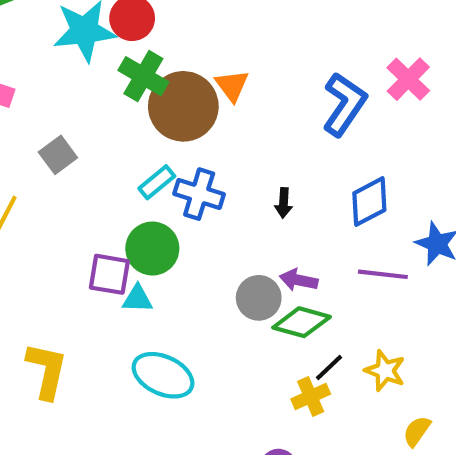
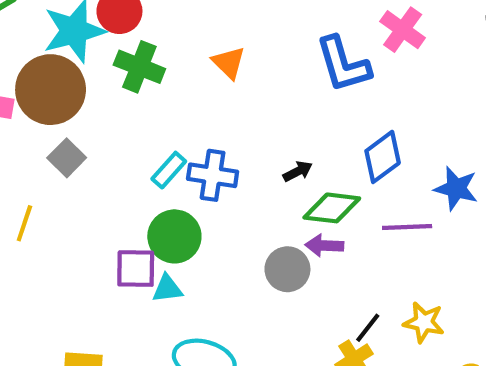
blue L-shape: (344, 104) -> (343, 64), turned 138
brown circle: (183, 106) -> (51, 90), moved
black arrow: (284, 203) -> (298, 171), turned -112
green diamond: (302, 322) -> (332, 208), moved

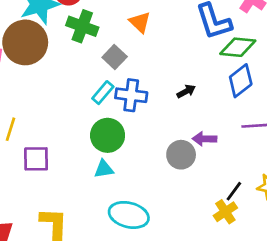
gray square: (67, 158) -> (115, 57), moved
green diamond: (332, 208) -> (238, 47), moved
purple square: (136, 269) -> (36, 159), moved

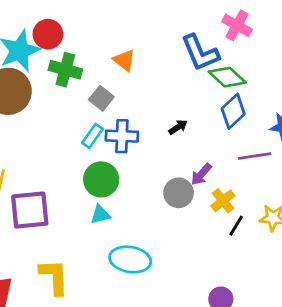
green diamond: (238, 47) -> (227, 77), turned 42
purple arrow: (204, 139) -> (201, 174), turned -45
purple square: (36, 159) -> (30, 210), size x1.4
yellow cross: (225, 212) -> (223, 201), moved

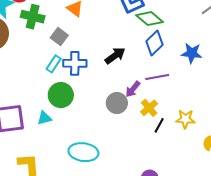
black arrow: (178, 127) -> (115, 56), size x1.5
purple line: (255, 156) -> (157, 77), moved
cyan triangle: (100, 215) -> (44, 118), moved

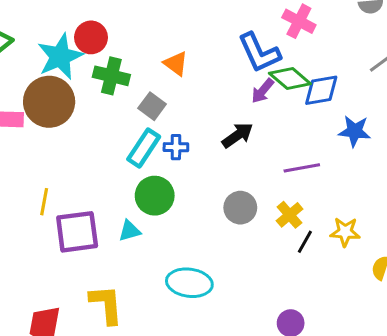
blue diamond: (155, 43) -> (321, 90), moved, turned 35
blue cross: (75, 63) -> (176, 147), size x0.7
cyan rectangle: (54, 64) -> (144, 148), size x1.4
purple arrow: (133, 89) -> (263, 91), moved

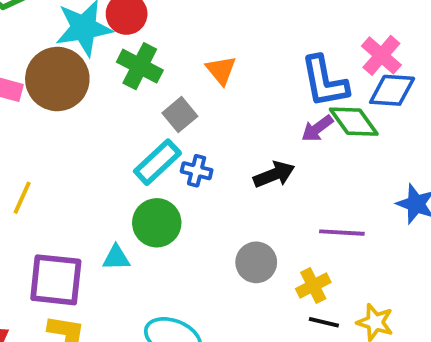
blue diamond: (321, 90) -> (392, 90), moved
purple square: (77, 232) -> (56, 280), moved
black line: (305, 242) -> (324, 322), turned 60

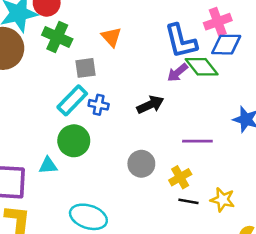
pink cross: (381, 55) -> (218, 22), turned 32
gray square: (180, 115) -> (86, 68), turned 35

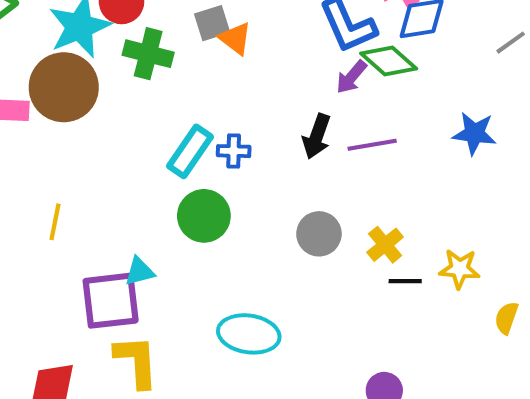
gray square: (86, 68) -> (212, 23), moved
black arrow: (150, 105) -> (317, 136), turned 144
purple line: (197, 141) -> (372, 145), moved
cyan triangle: (48, 165) -> (139, 271), moved

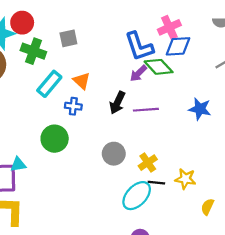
orange triangle: (235, 38) -> (82, 81), moved
cyan rectangle: (190, 151) -> (49, 84), moved
cyan ellipse: (249, 334) -> (137, 196), moved, turned -60

